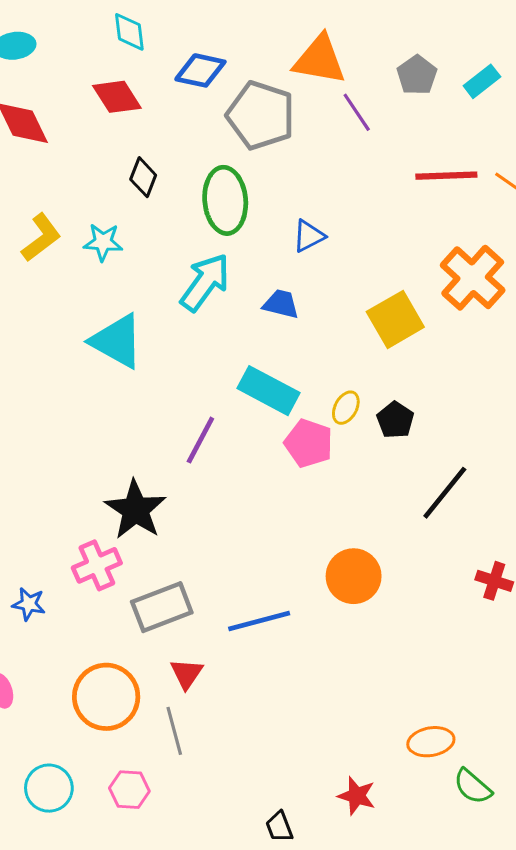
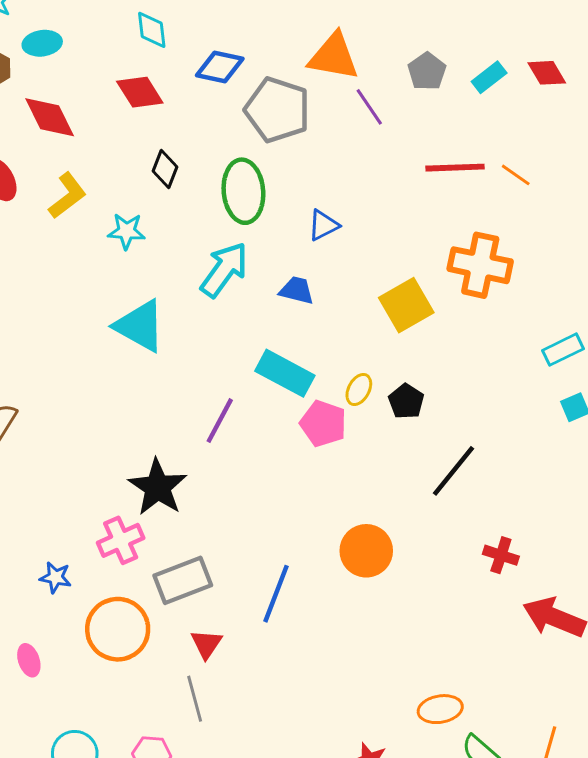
yellow L-shape: (41, 238) -> (67, 196), moved
orange cross: (473, 278) -> (480, 265), turned -30
blue line: (259, 621) -> (276, 594), turned -54
orange circle: (106, 697) -> (118, 629), moved

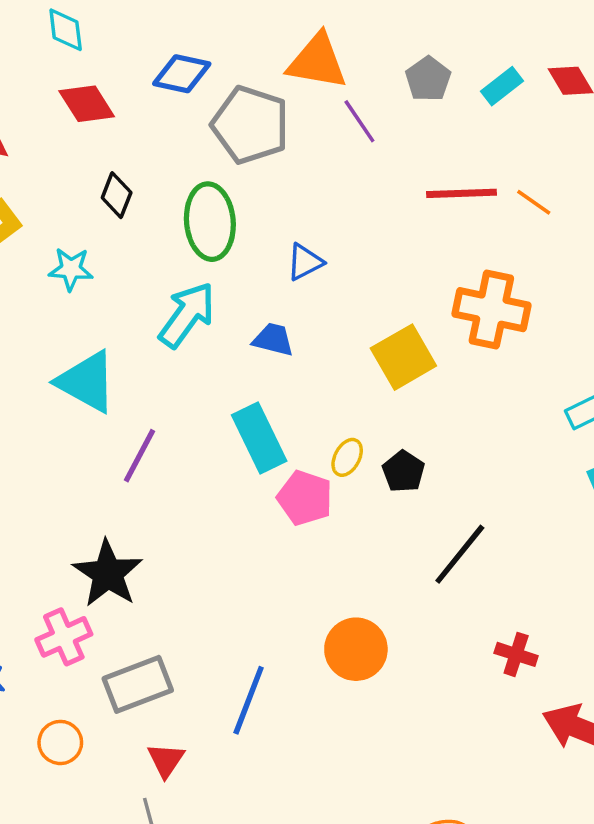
cyan diamond: (152, 30) -> (66, 30), moved
cyan rectangle: (285, 373) -> (259, 438), turned 36
purple line: (220, 421) -> (139, 456), moved
orange circle: (118, 629) -> (60, 742), size x0.6

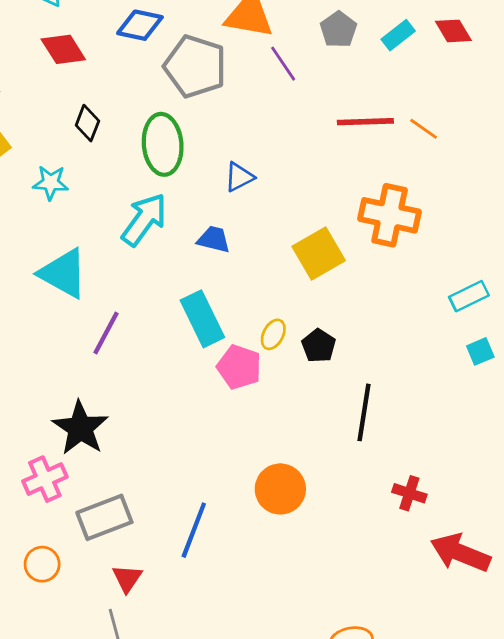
black line: (460, 554) -> (364, 412), turned -30

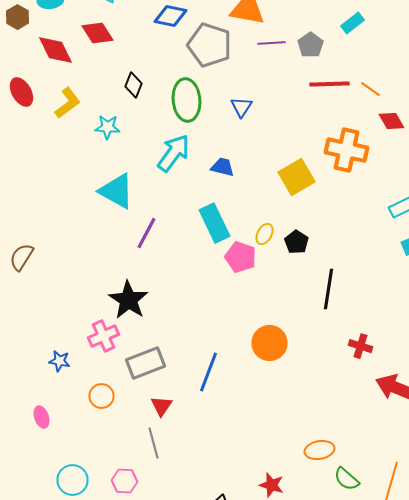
gray pentagon: (338, 29) -> (310, 45), moved
red diamond: (453, 31) -> (392, 121), moved
red diamond: (63, 49) -> (98, 33), moved
purple line: (283, 64) -> (272, 43), turned -60
blue triangle: (239, 177) -> (242, 107), moved, turned -30

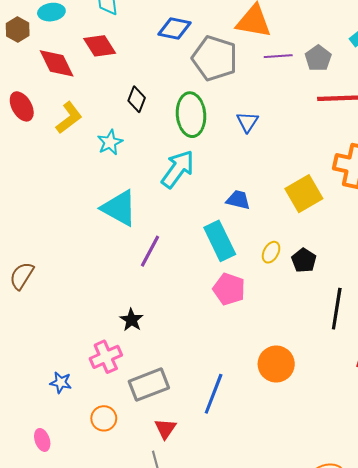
cyan star: (108, 127) -> (110, 142), turned -30
blue trapezoid: (222, 167) -> (238, 200), moved
pink pentagon: (240, 257) -> (229, 289), moved
black star: (128, 300) -> (131, 320), size x0.6

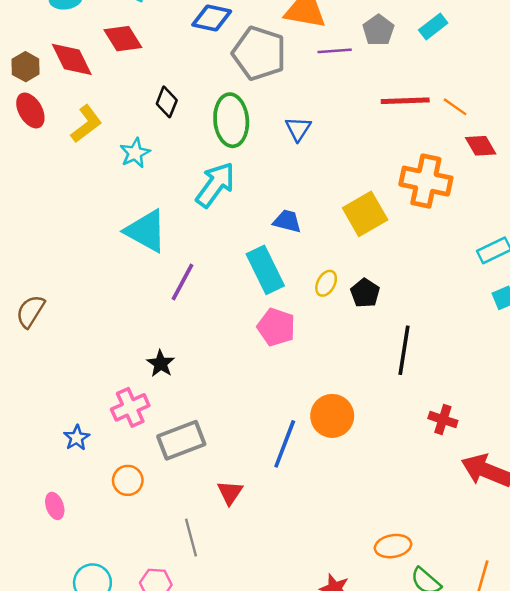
brown hexagon: (18, 29) -> (26, 67), moved
gray pentagon: (318, 58) -> (378, 30), moved
blue star: (61, 382) -> (77, 438), turned 30
blue line: (214, 394) -> (285, 444), moved
red triangle: (165, 429) -> (230, 493), moved

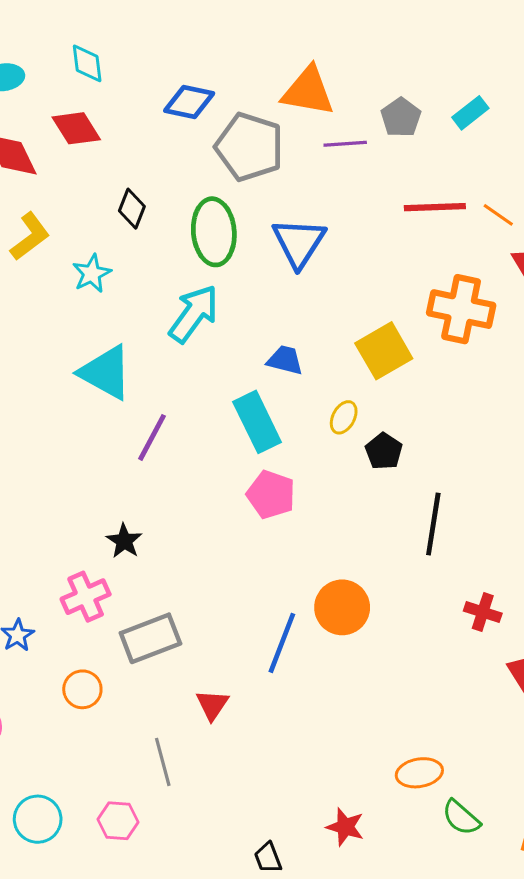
blue triangle: (298, 129) -> (299, 243), size x1.6
yellow ellipse: (326, 283) -> (344, 417), moved

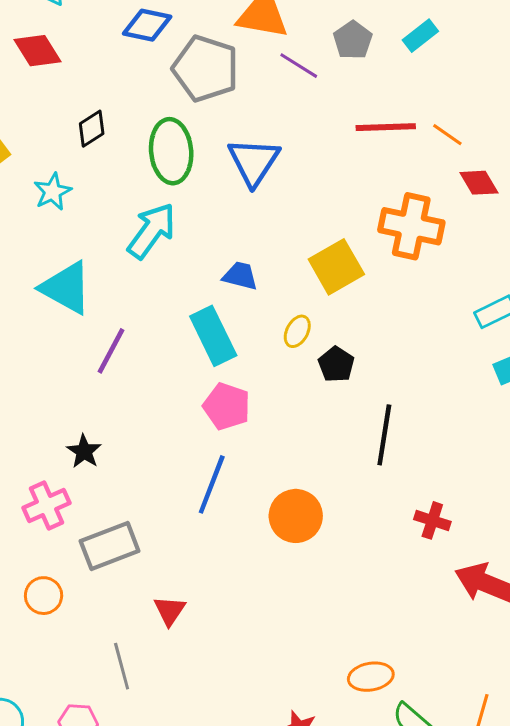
purple line: (345, 144) -> (299, 66), turned 36
black diamond: (132, 209) -> (92, 129), turned 36
blue line: (282, 643) -> (212, 484), moved

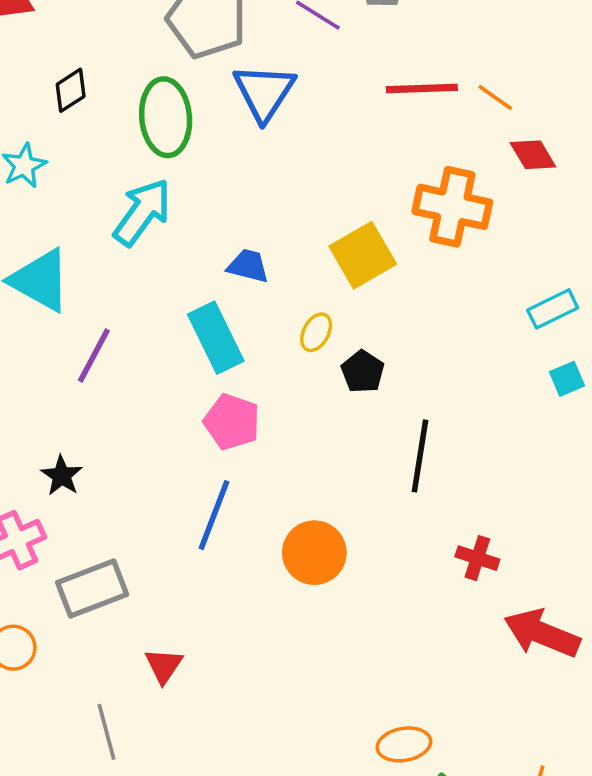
blue triangle: (254, 162) -> (264, 92), moved

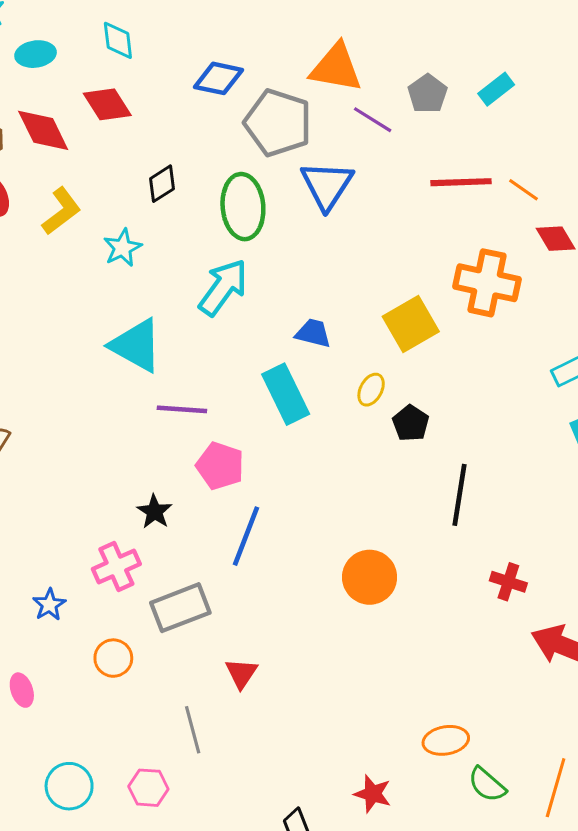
purple line: (94, 356) -> (182, 409), turned 66
pink pentagon: (232, 422) -> (220, 466), moved
blue line: (214, 515) -> (246, 536), moved

